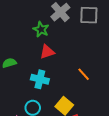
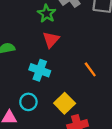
red triangle: (47, 52) -> (51, 40), turned -35

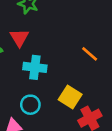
red triangle: (51, 40) -> (19, 38), moved

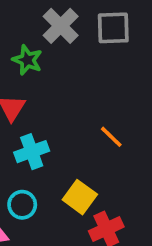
cyan cross: (35, 67) -> (32, 152), turned -30

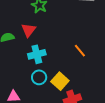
cyan circle: (22, 205) -> (39, 77), moved

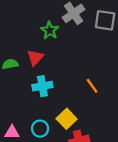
cyan circle: (39, 77) -> (40, 129), moved

